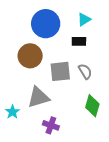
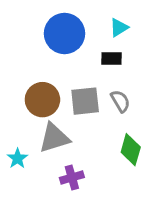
brown circle: (30, 56) -> (42, 100), moved
purple cross: (51, 125) -> (72, 178), turned -35

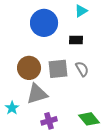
cyan triangle: (119, 28) -> (81, 11), moved
green diamond: (131, 150) -> (89, 119), moved, turned -55

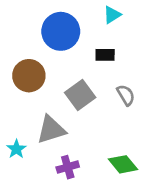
brown circle: (29, 68) -> (29, 76), moved
gray square: (58, 69) -> (80, 95), turned -30
gray semicircle: (82, 69) -> (126, 95), moved

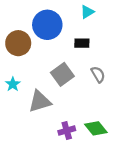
brown circle: (29, 76) -> (18, 43), moved
cyan star: (16, 149) -> (13, 84), moved
purple cross: (68, 167) -> (67, 131), moved

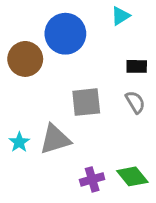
black rectangle: (82, 43) -> (137, 66), moved
gray square: (62, 74) -> (86, 102), turned 30
cyan star: (13, 84) -> (19, 142), moved

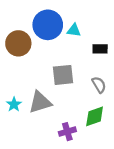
cyan triangle: (120, 16) -> (74, 30), moved, turned 40
gray semicircle: (135, 102) -> (99, 85), moved
green diamond: (132, 176) -> (95, 116), moved, turned -70

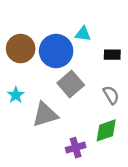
blue circle: (48, 25) -> (56, 51), moved
gray square: (63, 75) -> (71, 84), turned -35
cyan star: (14, 104) -> (16, 95), moved

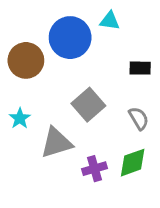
cyan triangle: (83, 34) -> (110, 21), moved
blue circle: (56, 51) -> (70, 38), moved
purple cross: (76, 148) -> (94, 169), moved

